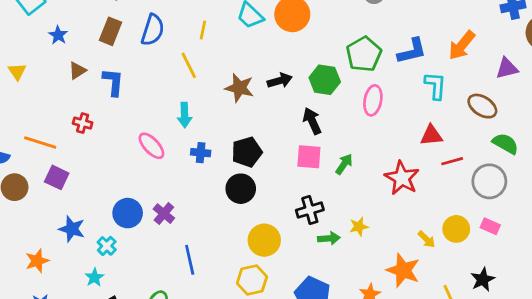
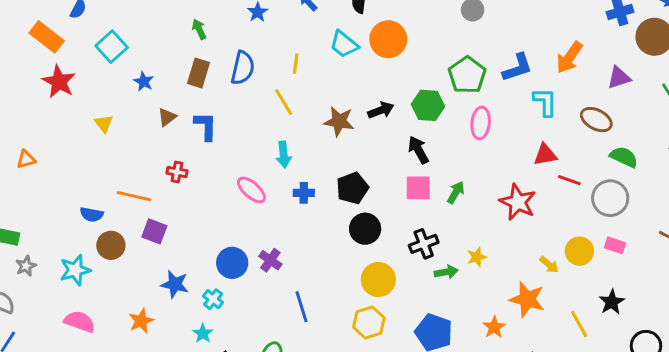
red line: (452, 161) -> (569, 180), turned 40
black circle: (241, 189) -> (365, 229), moved

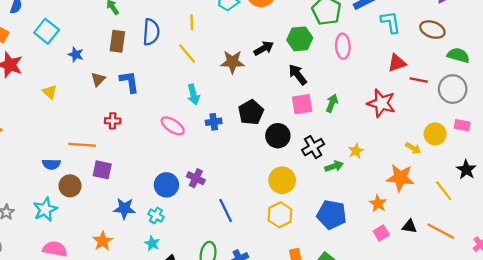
black circle: (365, 229) -> (278, 136), moved

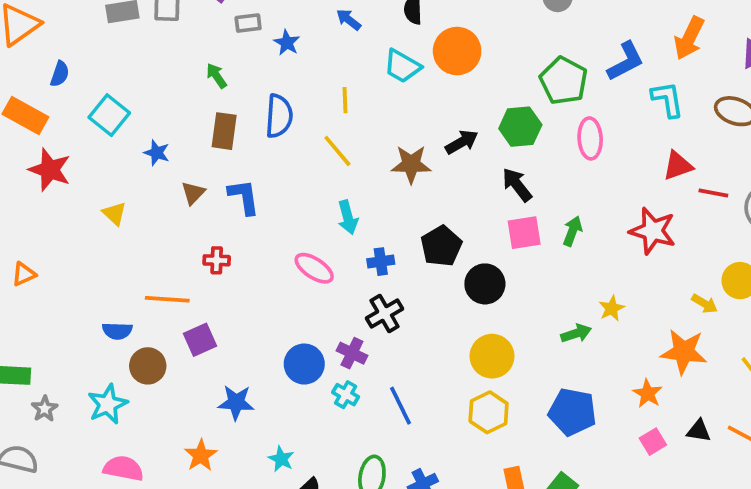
black cross: (313, 147) -> (385, 314), moved
purple square: (102, 170) -> (200, 340), turned -36
cyan cross: (156, 215) -> (346, 395), moved

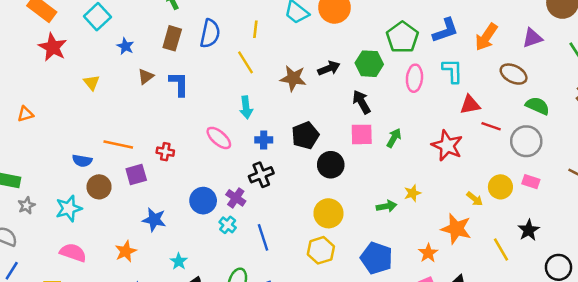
orange arrow: (689, 38) -> (486, 37), moved
cyan L-shape: (667, 99) -> (453, 71), moved
red cross: (217, 260) -> (165, 152), moved

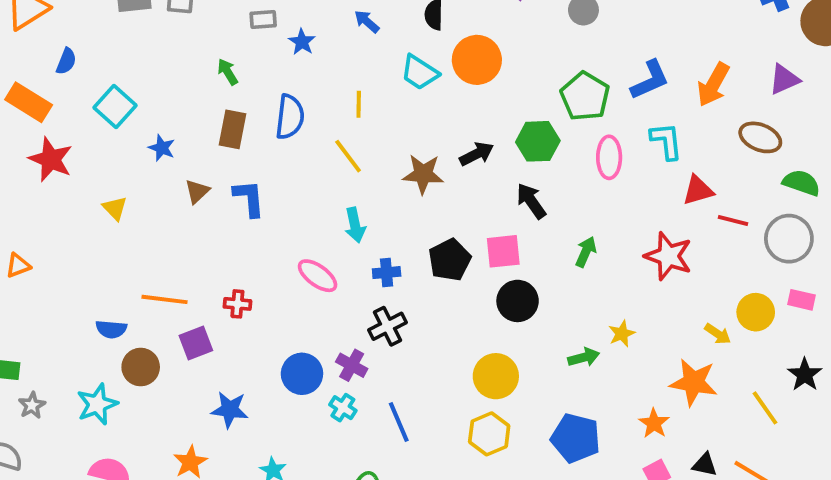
pink square: (362, 134) -> (503, 251), moved
black circle: (331, 165) -> (518, 301), moved

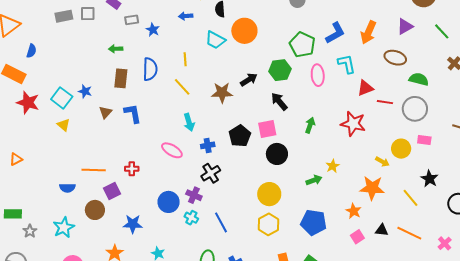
blue arrow: (367, 22) -> (186, 16), turned -40
green arrow: (228, 72) -> (116, 49), turned -56
cyan square: (115, 106) -> (62, 98), moved
brown circle: (141, 367) -> (95, 210), moved

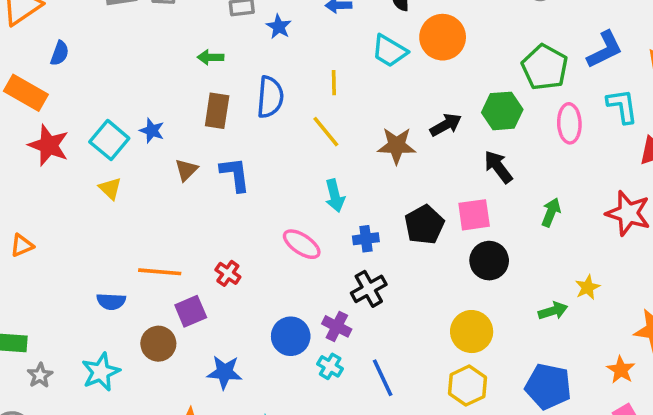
red cross: (132, 169) -> (228, 273), turned 32

